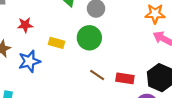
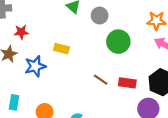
red star: (25, 25) -> (21, 32), moved
green circle: (89, 38) -> (118, 42), moved

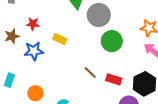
gray circle: (100, 16) -> (99, 15), size x1.5
red star: (21, 32) -> (33, 24), moved

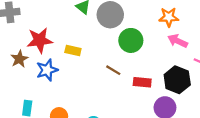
red star: (33, 24) -> (40, 40), size x1.6
brown line: (90, 72) -> (113, 70), moved

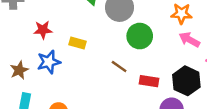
red star: (40, 40) -> (43, 30), size x0.7
brown star: (19, 59) -> (19, 70), moved

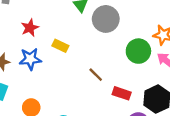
red star: (43, 30) -> (30, 28), turned -30
green circle: (140, 36) -> (138, 51), moved

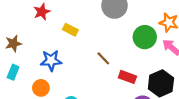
blue star: (30, 59) -> (51, 60), moved

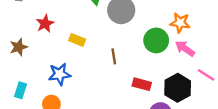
brown star: (13, 43) -> (19, 47), moved
brown line: (103, 58) -> (114, 56), moved, turned 40

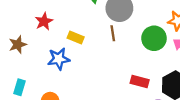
brown line: (114, 56) -> (113, 33), moved
blue star: (60, 74) -> (59, 59), moved

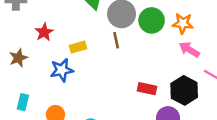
yellow rectangle: (76, 38) -> (78, 47), turned -35
green circle: (154, 38) -> (152, 20), moved

